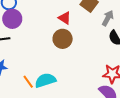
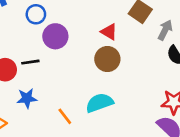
purple circle: (12, 19) -> (55, 36), moved
cyan semicircle: (45, 80) -> (99, 103), moved

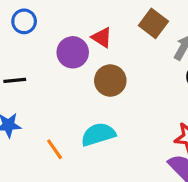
red triangle: (109, 32) -> (102, 38), moved
purple circle: (55, 36) -> (73, 52), moved

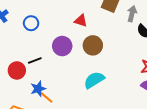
purple circle: (73, 52) -> (62, 46), moved
orange line: (55, 149) -> (47, 98), moved

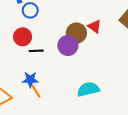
blue circle: (31, 23) -> (30, 10), moved
brown circle: (93, 45) -> (76, 33), moved
red circle: (17, 70) -> (23, 37), moved

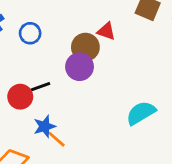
blue circle: (30, 10) -> (30, 33), moved
red circle: (23, 37) -> (20, 97), moved
cyan semicircle: (88, 89) -> (141, 113), moved

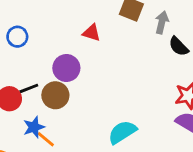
brown circle: (85, 47) -> (55, 95), moved
cyan semicircle: (141, 113) -> (122, 132), moved

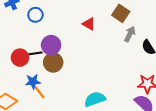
gray arrow: (162, 22) -> (130, 34), moved
purple circle: (66, 68) -> (51, 45), moved

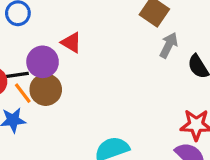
red triangle: (89, 24) -> (71, 42), moved
orange line: (39, 92) -> (23, 93), moved

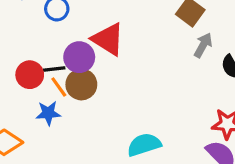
red triangle: (71, 42) -> (108, 39), size x1.6

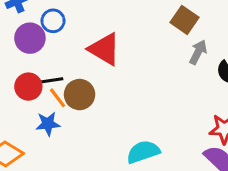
purple circle: (79, 57) -> (30, 38), moved

